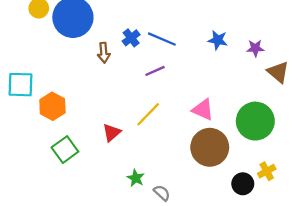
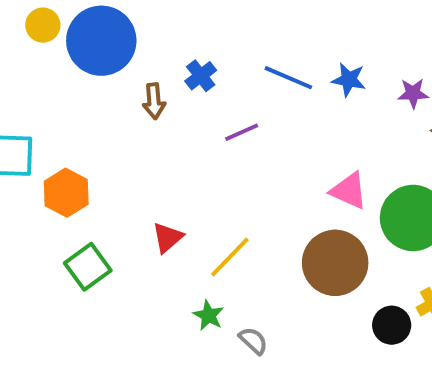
blue line: (162, 39) -> (288, 78), moved
pink triangle: (203, 110) -> (349, 191), moved
yellow line: (148, 114) -> (230, 257), moved

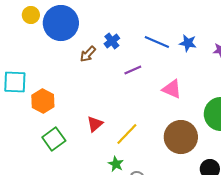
brown arrow: (154, 101) -> (88, 54), turned 48
pink triangle: (349, 191) -> (172, 89), moved

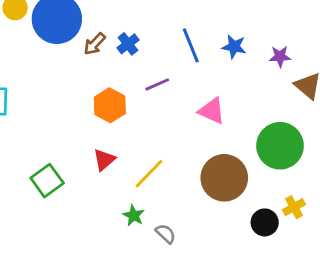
blue line: (157, 42) -> (191, 45), turned 45
brown arrow: (88, 54) -> (95, 44), moved
orange hexagon: (43, 101) -> (110, 105), moved

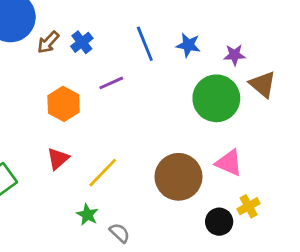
pink triangle: (212, 111) -> (229, 163), moved
green circle: (280, 146) -> (216, 98), moved

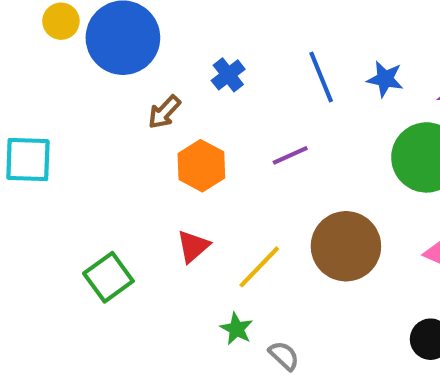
brown arrow: (48, 42) -> (164, 112), moved
purple line: (111, 83) -> (290, 155), moved
brown circle: (178, 177) -> (346, 246), moved

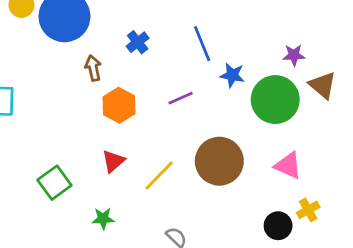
blue star: (385, 79) -> (232, 75), moved
brown arrow: (164, 112) -> (93, 68), turned 125
green star: (236, 329) -> (103, 219), moved, turned -30

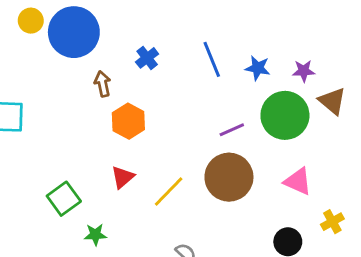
blue star: (232, 75) -> (258, 68), moved
purple line: (181, 98) -> (232, 130), moved
yellow cross: (308, 210) -> (332, 222), moved
green star: (103, 219) -> (95, 235), moved

